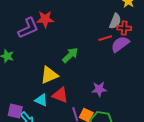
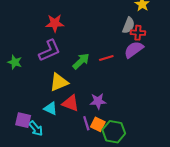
purple L-shape: (28, 28) -> (49, 51), moved
red line: (105, 38) -> (106, 58), moved
purple star: (99, 89) -> (98, 101), moved

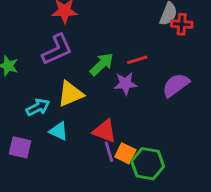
purple semicircle: (134, 50) -> (176, 85), moved
purple star: (98, 101) -> (125, 84), moved
red triangle: (71, 103) -> (105, 131), moved
cyan arrow: (36, 129) -> (38, 107), moved, turned -77

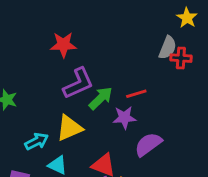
purple L-shape: (57, 49) -> (78, 83), moved
purple semicircle: (176, 85) -> (148, 144), moved

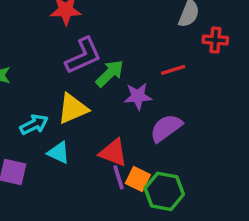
red cross: (181, 58) -> (215, 40), moved
red line: (136, 94) -> (173, 70), moved

